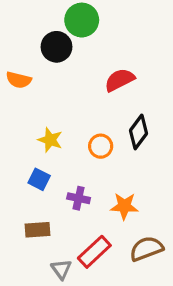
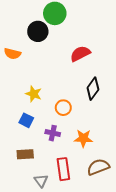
orange circle: (101, 146) -> (63, 108), moved
red rectangle: (94, 252) -> (63, 169), turned -55

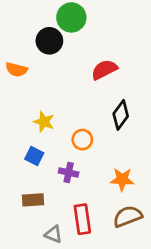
orange star: (83, 138) -> (122, 179), moved
gray triangle: (41, 181) -> (54, 234), turned -32

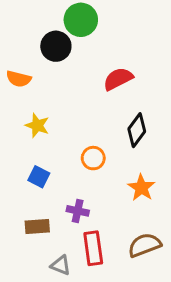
yellow star: (44, 122) -> (37, 125), moved
purple cross: (69, 173) -> (78, 211), moved
orange star: (122, 179) -> (141, 188), moved, turned 30

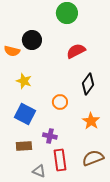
green circle: (81, 20) -> (67, 13), moved
black circle: (56, 46) -> (32, 40), moved
blue square: (39, 177) -> (25, 114), size x1.5

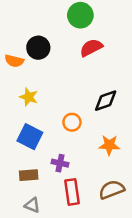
red semicircle: (76, 51) -> (91, 48), moved
black diamond: (88, 84) -> (106, 101), turned 35
orange star: (91, 121) -> (109, 145), turned -30
gray triangle: (39, 171) -> (32, 205), moved

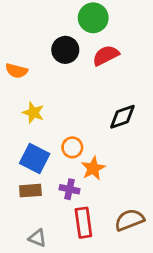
black circle: (38, 48) -> (65, 50), moved
orange circle: (72, 122) -> (72, 147), moved
orange star: (109, 145) -> (93, 168), moved, turned -30
brown rectangle: (29, 175) -> (30, 191), moved

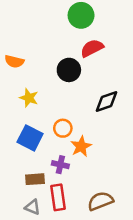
black circle: (65, 50) -> (69, 70), moved
brown rectangle: (30, 191) -> (35, 179), moved
brown semicircle: (129, 220) -> (100, 201), moved
red rectangle: (83, 223) -> (58, 197), moved

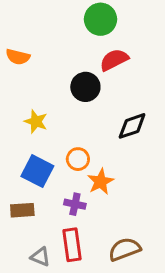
orange semicircle: (14, 61) -> (18, 57), moved
brown rectangle: (35, 179) -> (22, 210), moved

